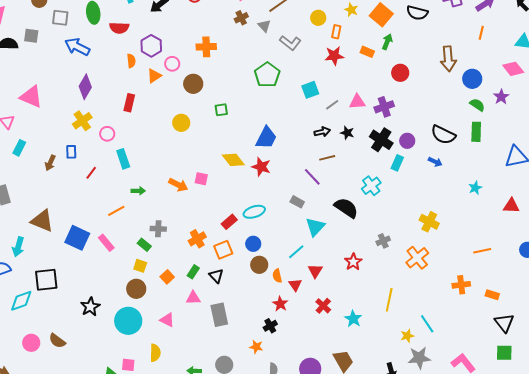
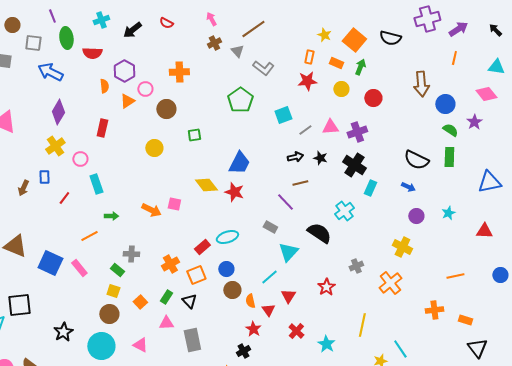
yellow circle: (318, 18) -> (341, 89), moved
orange rectangle: (367, 52) -> (336, 63), moved
purple circle: (407, 141) -> (416, 216), moved

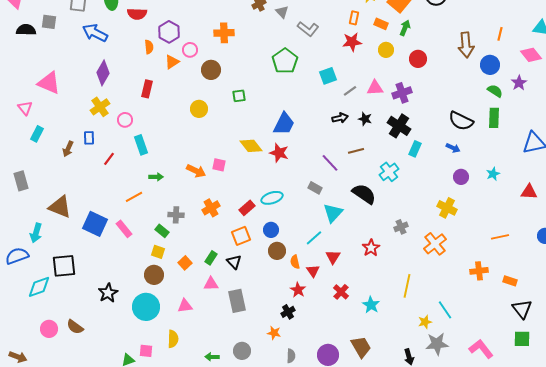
orange line: (454, 58) -> (500, 34), moved
brown line: (300, 183) -> (356, 151), moved
orange cross: (170, 264) -> (211, 208), moved
pink triangle: (140, 345) -> (185, 306), turned -35

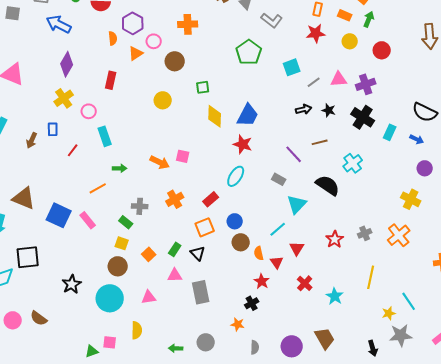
yellow diamond: (251, 146) -> (215, 116), moved, turned 40
cyan rectangle: (415, 149) -> (390, 132), moved
cyan ellipse: (272, 198) -> (236, 176), moved, turned -40
gray cross: (401, 227) -> (365, 233), moved

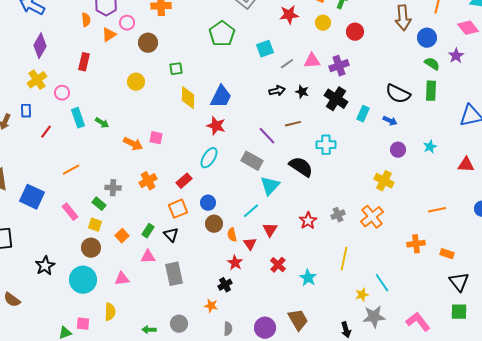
cyan cross: (353, 163) -> (326, 145), turned 36
green arrow: (120, 168) -> (102, 123), moved, turned 32
gray rectangle: (279, 179) -> (252, 161), size x1.5
pink rectangle: (88, 220) -> (70, 212), moved

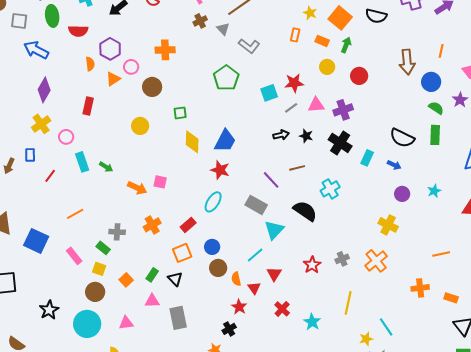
red star: (289, 15) -> (294, 83), moved
cyan cross: (326, 145) -> (330, 189), turned -30

